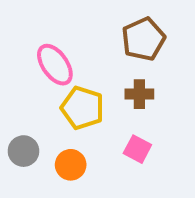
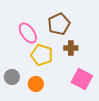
brown pentagon: (143, 39) -> (59, 24), moved
pink square: (137, 149) -> (82, 79), moved, size x1.5

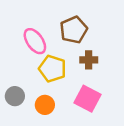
pink square: (82, 79) -> (87, 99), moved

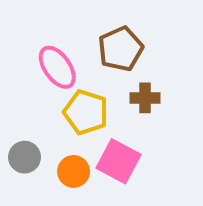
pink square: (87, 99) -> (118, 161), moved

